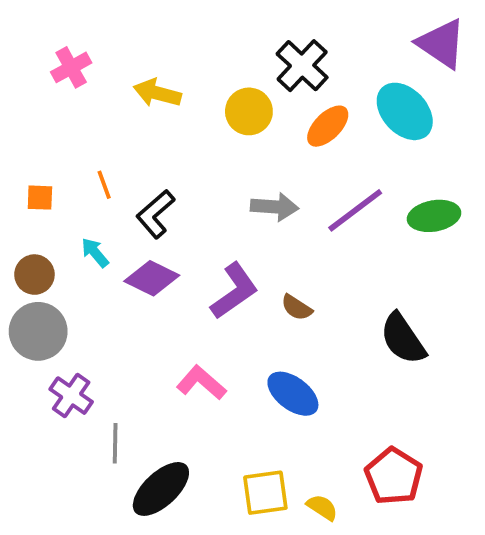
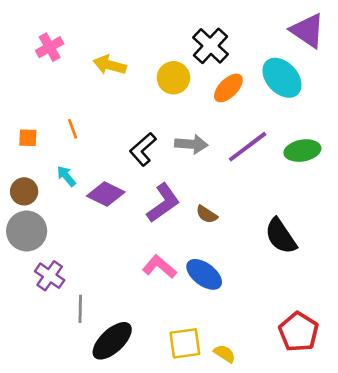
black L-shape: (155, 214) -> (143, 149), moved
pink L-shape: (201, 383) -> (159, 267), moved
red pentagon: (394, 476) -> (299, 332), moved

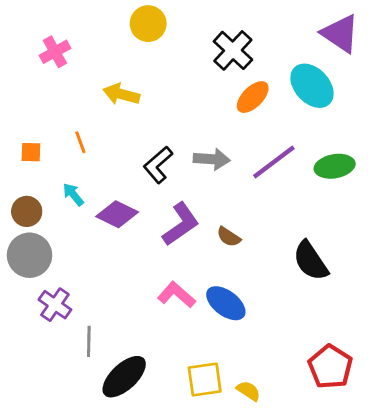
yellow arrow: (110, 65) -> (121, 94), moved
yellow circle: (173, 78) -> (148, 24), moved

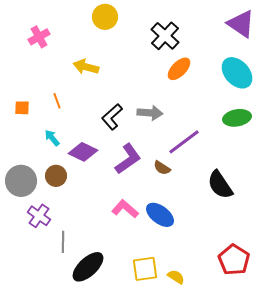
cyan ellipse: (312, 86) -> (237, 73), moved
purple line: (274, 162) -> (184, 142), moved
brown circle: (27, 211) -> (56, 176), moved

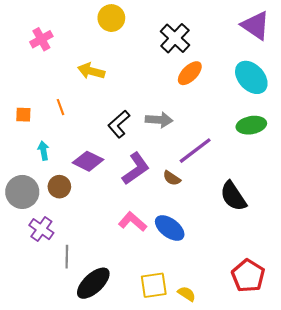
cyan arrow: (52, 138) -> (43, 151), moved, turned 30

